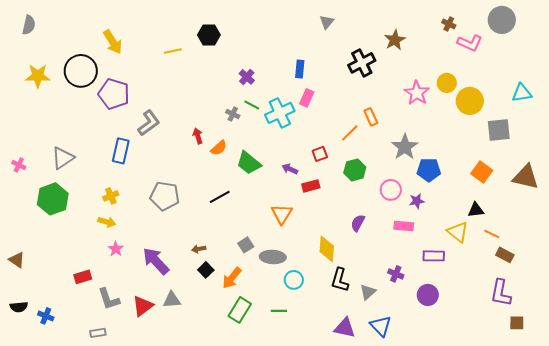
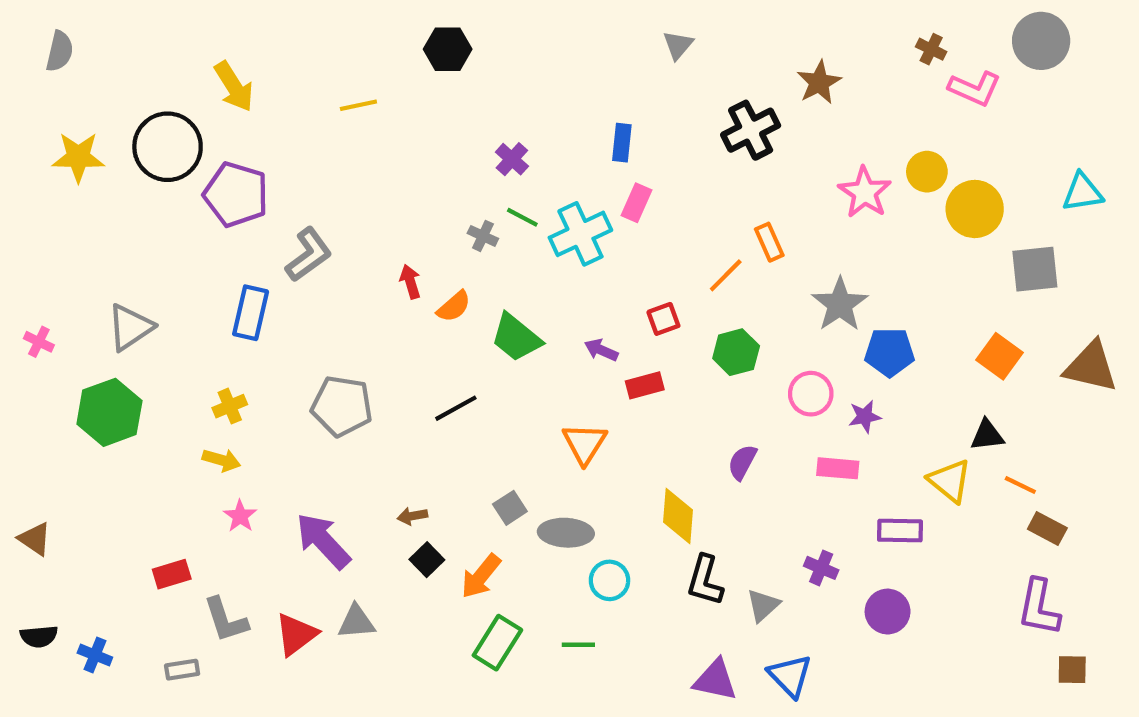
black hexagon: (209, 35) -> (448, 49), moved
gray rectangle: (98, 333) -> (182, 670), moved

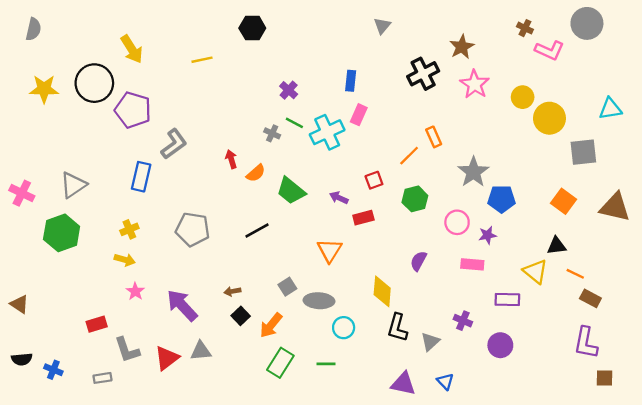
pink star: (865, 192) -> (475, 84), moved
pink cross: (39, 342) -> (22, 193), size x1.5
blue triangle: (790, 676) -> (445, 381), size x0.7

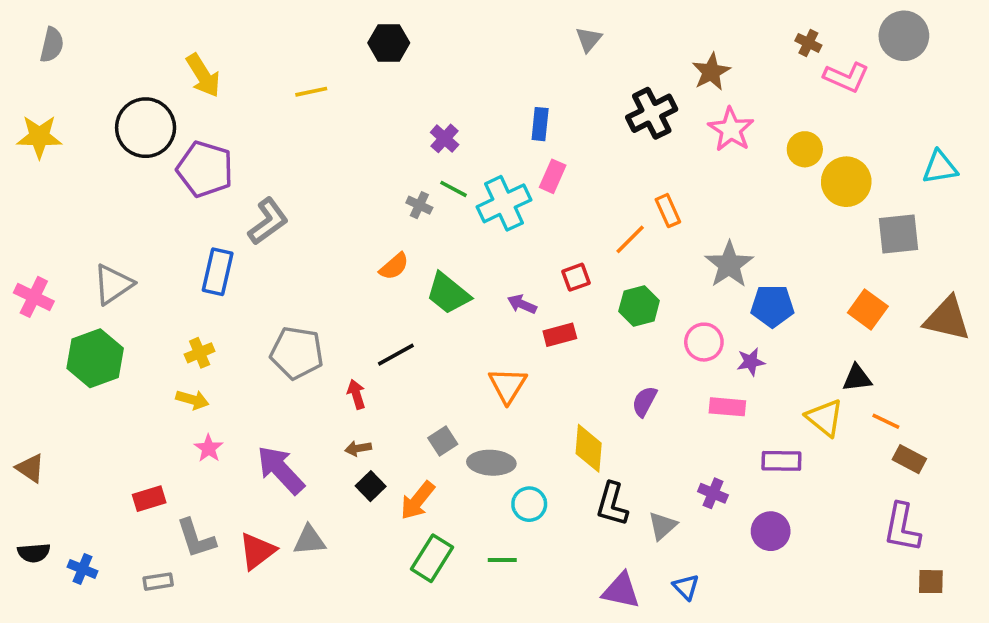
yellow star: (44, 89) -> (39, 137), moved
red arrow: (231, 159) -> (356, 394), moved

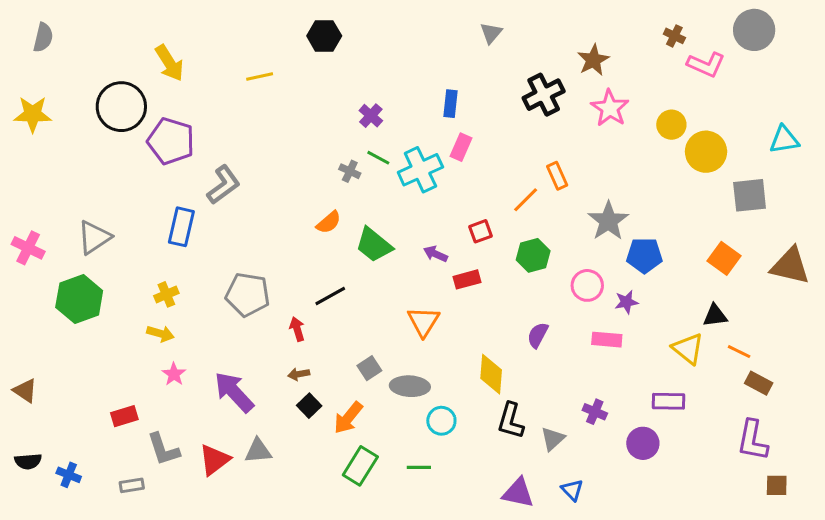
purple rectangle: (781, 461) -> (668, 401), moved

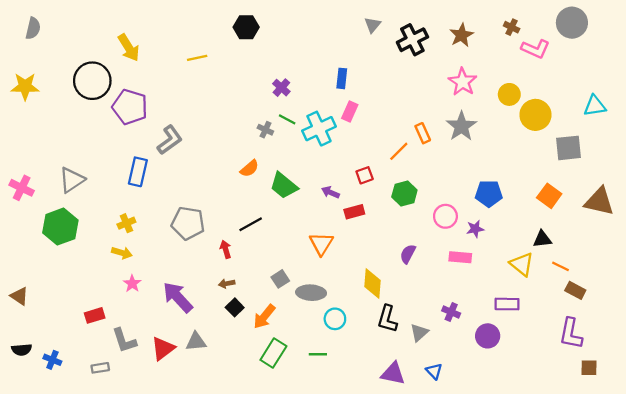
brown star: (593, 60) -> (461, 35), moved
black cross: (544, 95) -> (412, 40), moved
gray star: (608, 221) -> (461, 126), moved

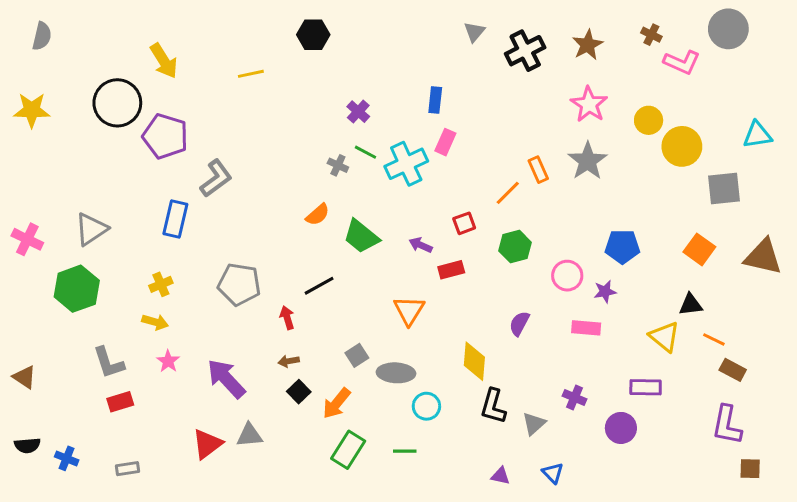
gray L-shape: (124, 340) -> (109, 363), moved
purple triangle: (393, 374) -> (500, 476), size x0.6

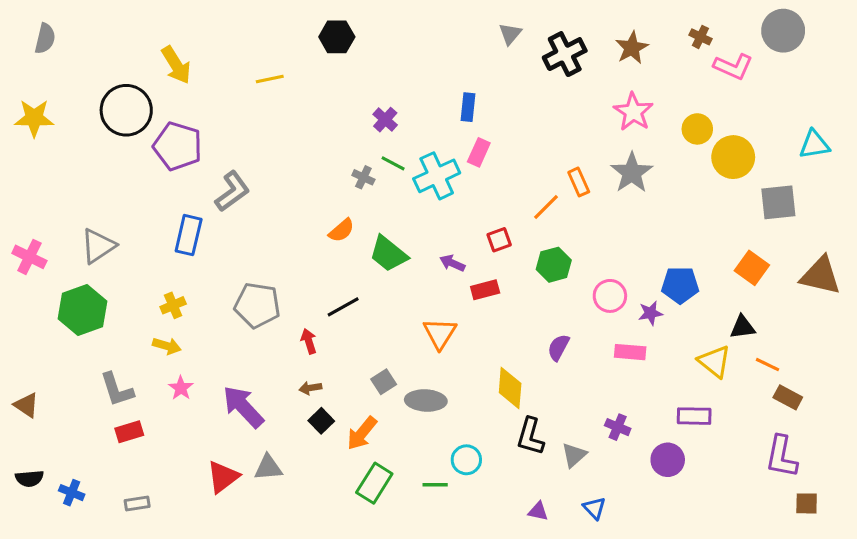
blue pentagon: (622, 247) -> (680, 285), moved
cyan circle: (426, 406) -> (466, 460), moved

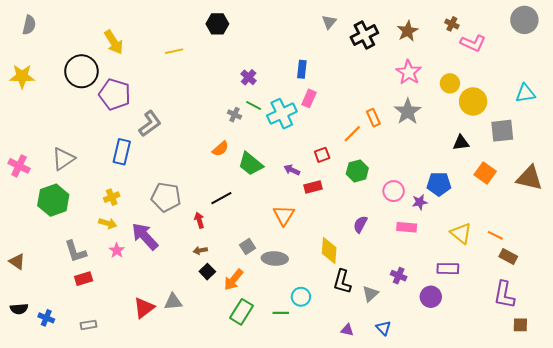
gray circle: (783, 31) -> (524, 20), moved
black triangle: (743, 327) -> (461, 143), moved
purple arrow: (243, 407) -> (145, 236), moved

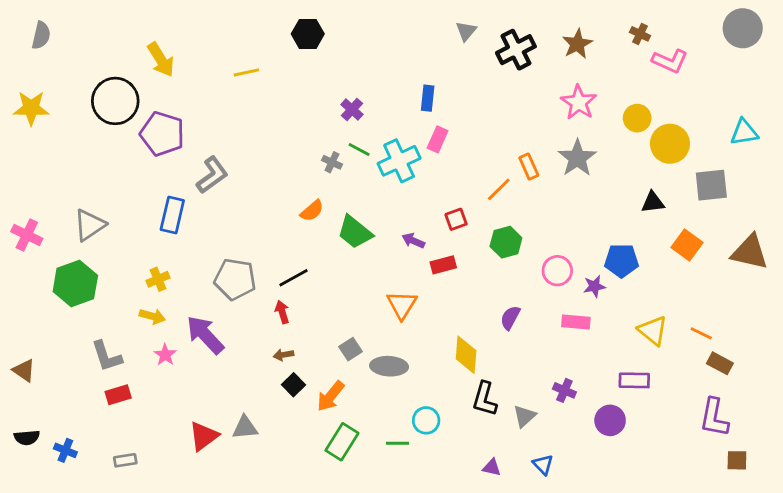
black line: (221, 198) -> (293, 278), moved

